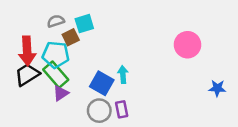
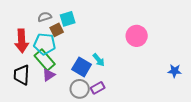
pink circle: (188, 45) -> (137, 36), moved
black trapezoid: (27, 75) -> (22, 75), moved, turned -55
cyan arrow: (123, 75) -> (99, 60), turned 144
purple rectangle: (122, 109) -> (98, 88), turned 72

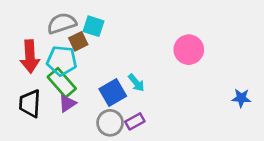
gray semicircle: (45, 17) -> (62, 23), size x1.5
cyan square: (68, 19) -> (93, 26), turned 35
blue square: (82, 67) -> (113, 92), turned 30

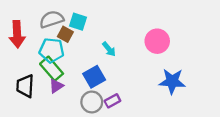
brown square: (78, 41) -> (65, 34), turned -35
red arrow: (30, 57) -> (17, 34), moved
cyan arrow: (136, 83) -> (109, 49), moved
blue star: (241, 98) -> (172, 81), moved, size x1.6

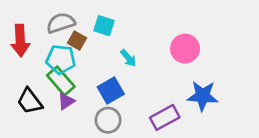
cyan square: (78, 22) -> (104, 26), moved
black trapezoid: (25, 86) -> (30, 101), turned -40
purple rectangle: (112, 101) -> (165, 117), moved, size x1.5

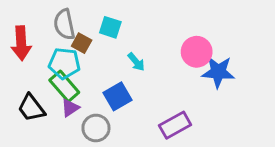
gray semicircle: (61, 23) -> (64, 24), turned -84
blue star: (203, 96) -> (218, 72), moved
gray circle: (108, 120) -> (96, 128), moved

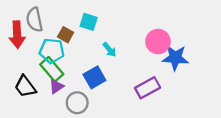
gray semicircle: (64, 24) -> (34, 20), moved
purple rectangle: (175, 125) -> (148, 88), moved

